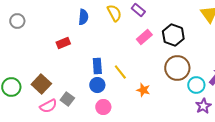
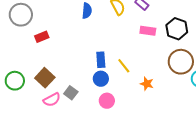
gray circle: (17, 21) -> (21, 15), size x1.5
pink rectangle: (144, 37) -> (148, 31), turned 49
red rectangle: (63, 43) -> (42, 37), moved

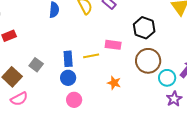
pink rectangle: (148, 31) -> (113, 45), moved
yellow line: (124, 66) -> (91, 56), moved, turned -63
gray square: (71, 93) -> (36, 65), moved

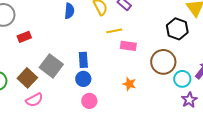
black hexagon: (144, 28) -> (177, 29), moved
yellow line: (91, 56) -> (114, 31), moved
gray square: (36, 65) -> (51, 66), size x1.6

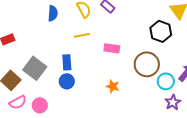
yellow line: (114, 31) -> (82, 35), moved
pink circle: (89, 101) -> (40, 105), moved

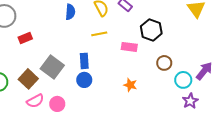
black hexagon: (161, 31) -> (151, 30), moved
brown circle: (147, 64) -> (164, 63), size x0.6

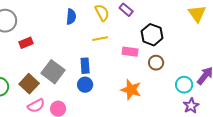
brown circle: (164, 63) -> (156, 63), moved
orange star: (130, 85) -> (131, 90), size x1.5

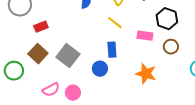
yellow line: (100, 39) -> (115, 23), turned 49
blue rectangle: (85, 66) -> (112, 50), moved
brown square: (29, 84) -> (38, 54), moved

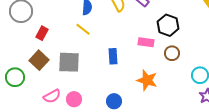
yellow line: (115, 23) -> (83, 29), moved
red rectangle: (41, 27) -> (42, 33), turned -40
gray square: (68, 56) -> (69, 62), turned -35
blue circle: (100, 69) -> (114, 101), moved

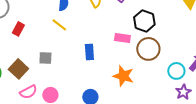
brown circle: (172, 53) -> (148, 49), size x1.5
brown square: (39, 60) -> (18, 69), moved
gray square: (69, 62) -> (45, 58), size x0.6

